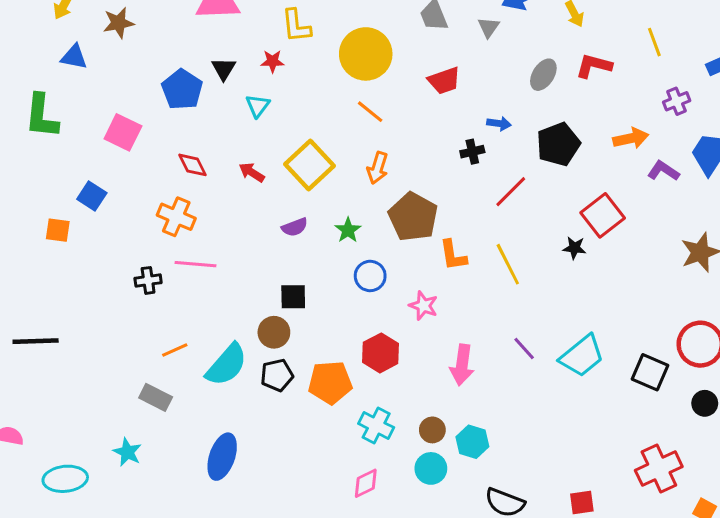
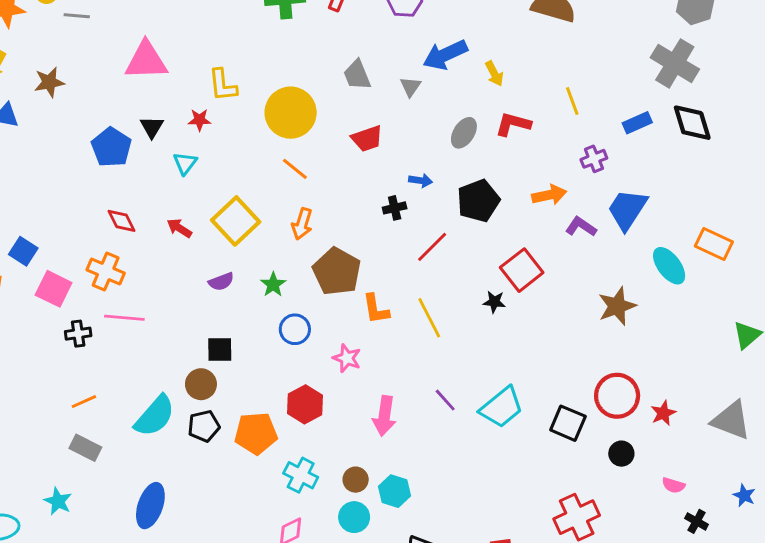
pink square: (123, 132) -> (54, 289), moved
orange line: (175, 350) -> (84, 402), moved

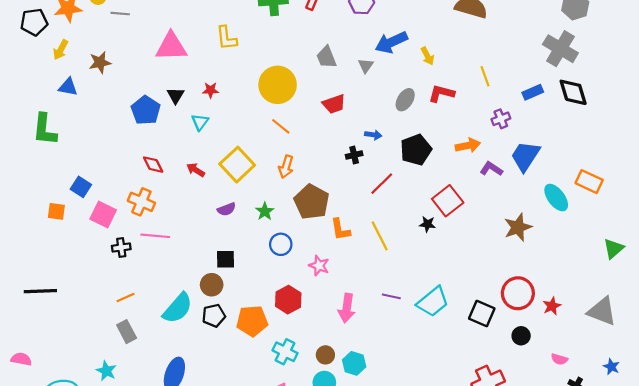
yellow L-shape: (223, 85) -> (227, 38), moved
purple line: (445, 400) -> (391, 296), turned -36
gray rectangle: (85, 448) -> (127, 332), turned 35

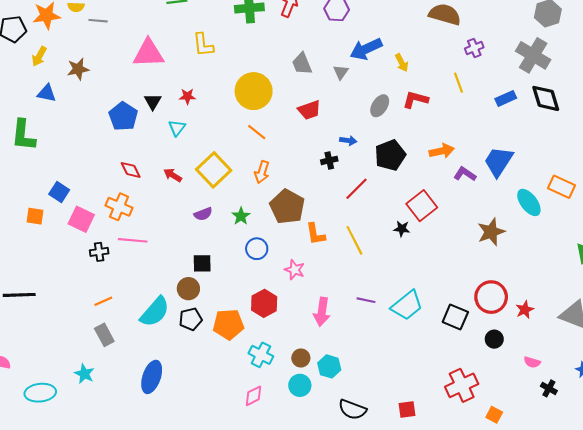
purple cross: (501, 119) -> (474, 48), moved

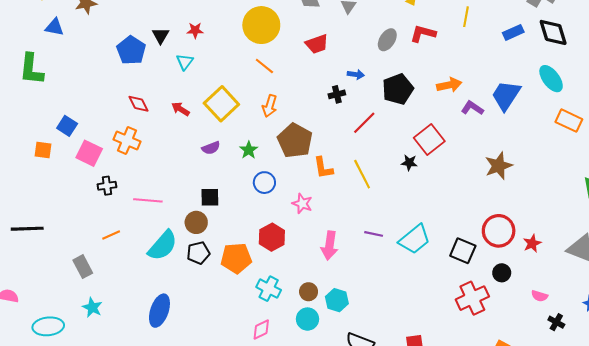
yellow line: (458, 83) -> (466, 17), turned 30
cyan ellipse: (529, 202) -> (551, 79), moved
pink line: (133, 240) -> (148, 200), moved
gray rectangle: (104, 335) -> (83, 267), moved
red cross: (462, 385) -> (472, 298), moved

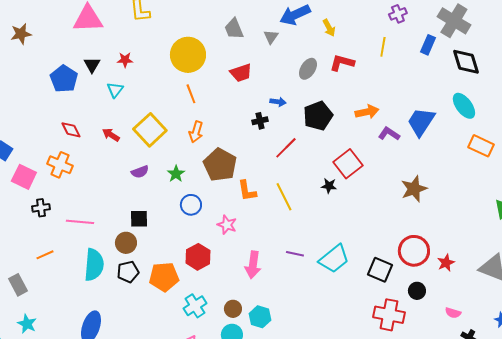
blue rectangle: (513, 32) -> (428, 45), moved, turned -42
orange line: (264, 66) -> (191, 94), turned 30
cyan semicircle: (163, 246) -> (94, 265), turned -36
cyan cross: (269, 289) -> (195, 306), turned 30
red cross: (472, 298) -> (389, 315), turned 36

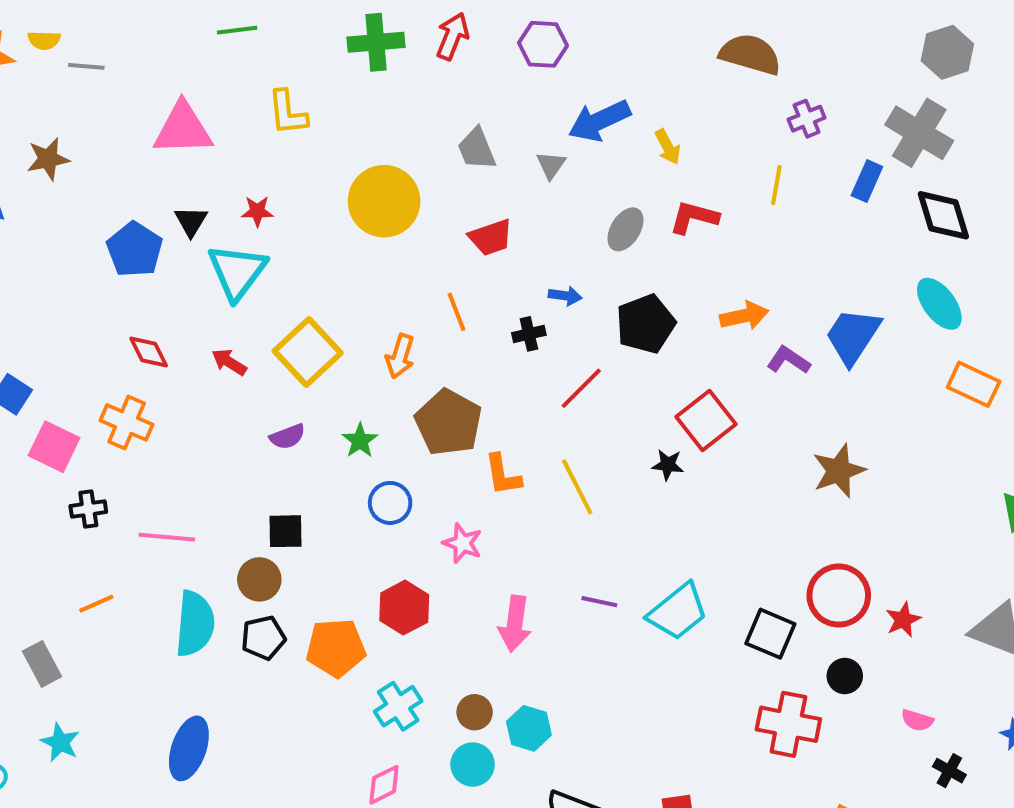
cyan triangle: (115, 90) -> (237, 272), size x1.8
orange line: (191, 94) -> (456, 312), moved

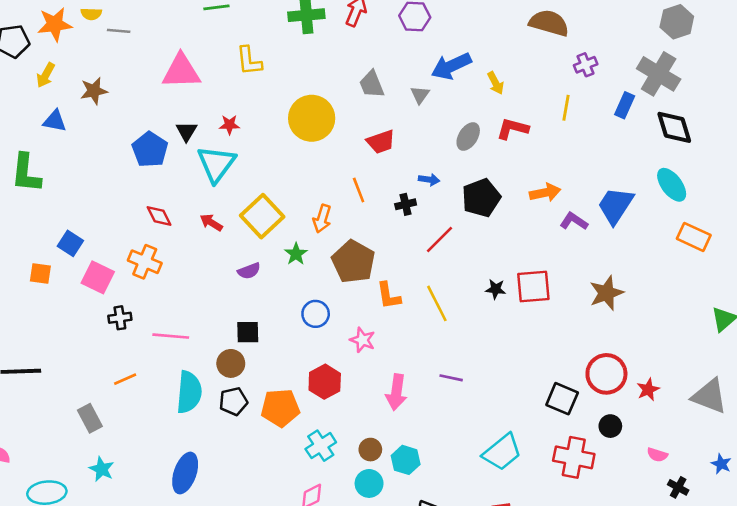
red square: (706, 420) -> (533, 286), moved, turned 33
green star: (360, 441) -> (296, 254), moved
cyan trapezoid: (678, 612) -> (502, 452), moved

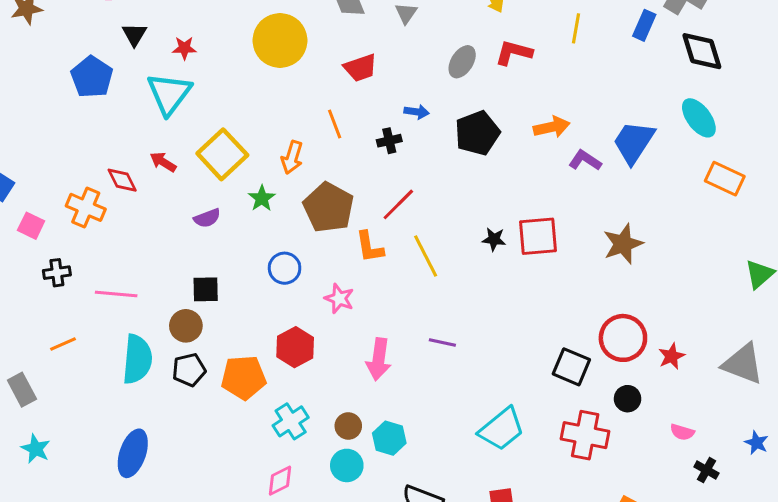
black triangle: (186, 131) -> (134, 34), moved
red diamond: (159, 216) -> (122, 180), moved
red line: (439, 240) -> (398, 204), moved
pink square: (98, 277) -> (31, 226), size x0.7

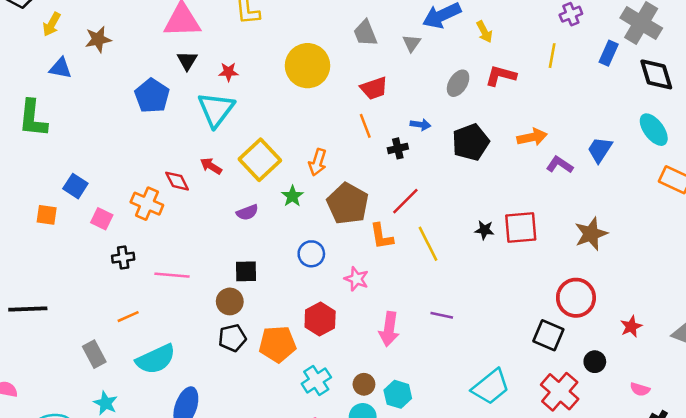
orange line: (335, 124) -> (365, 126), moved
blue trapezoid: (634, 142) -> (600, 150), size x0.7
red circle: (623, 338) -> (576, 298), moved
cyan semicircle: (137, 359) -> (156, 359), moved, turned 60
red cross: (585, 435) -> (560, 392), turned 30

